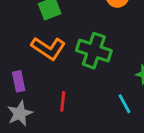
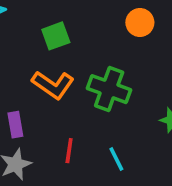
cyan line: (124, 104) -> (116, 159), moved

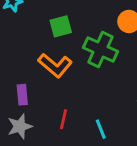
green cross: (109, 89) -> (101, 49), moved

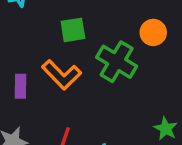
purple rectangle: (22, 95) -> (20, 86), moved

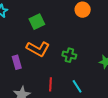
green cross: (117, 62) -> (69, 55), moved, size x0.6

